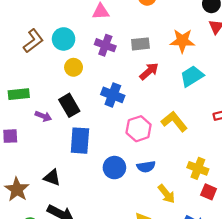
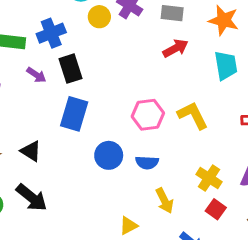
yellow circle: (74, 67) -> (99, 17), moved
cyan trapezoid: (192, 76) -> (226, 65), turned 100
blue cross: (113, 95) -> (51, 33), moved, turned 35

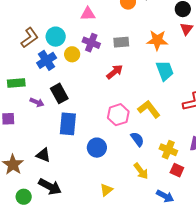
blue cross: (51, 33) -> (47, 60), moved
red arrow: (176, 48) -> (115, 72), moved
blue semicircle: (147, 162) -> (137, 139), moved, turned -119
yellow triangle: (128, 226) -> (106, 190), moved

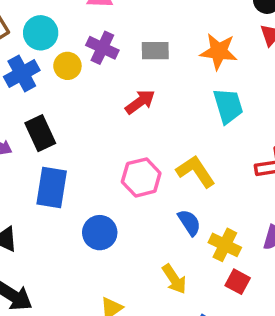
blue semicircle: (137, 139) -> (189, 223), moved

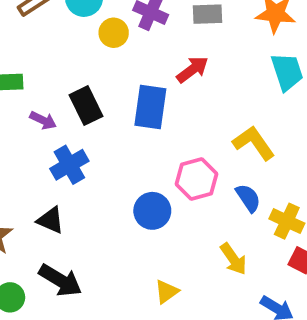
blue cross: (22, 74) -> (69, 165), moved
pink hexagon: (141, 177) -> (196, 179), moved
blue rectangle: (52, 188) -> (150, 107), moved

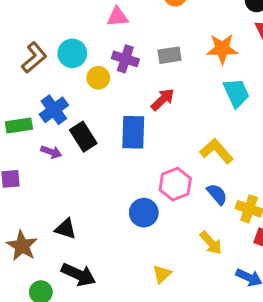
blue cross: (69, 165) -> (54, 110), moved

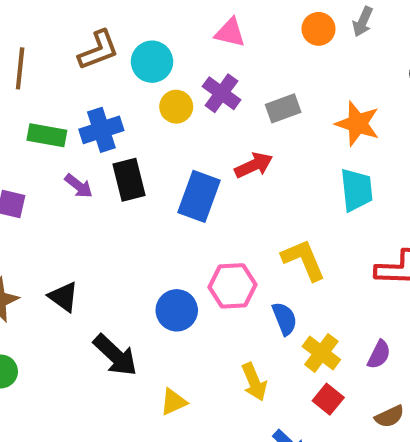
gray rectangle: (169, 55) -> (283, 108), turned -30
black arrow: (78, 275) -> (115, 355), moved

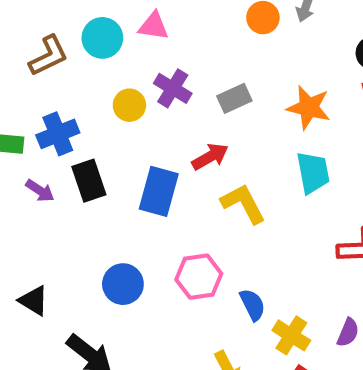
pink triangle: (230, 33) -> (154, 26), moved
cyan circle: (152, 62) -> (102, 38), moved
yellow L-shape: (304, 260) -> (243, 204), moved
blue circle: (177, 310) -> (123, 284), moved

